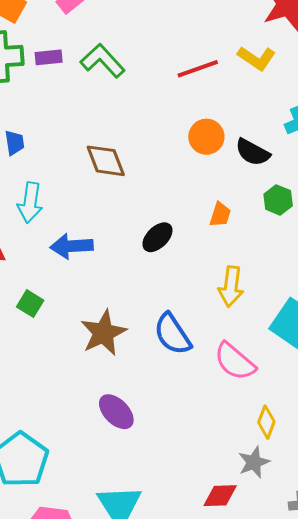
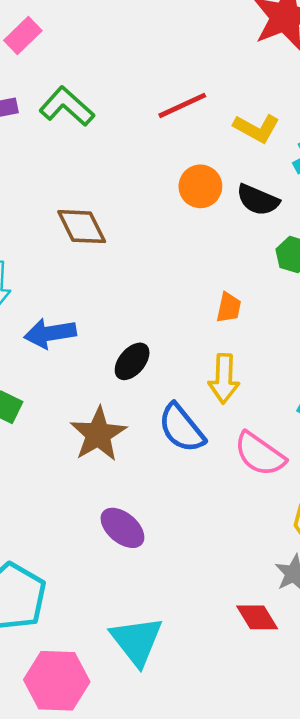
yellow L-shape: (257, 58) -> (256, 128), moved
orange trapezoid: (220, 215) -> (229, 308), moved
black ellipse: (157, 237) -> (132, 361), moved
yellow arrow: (231, 286) -> (224, 379), moved
red diamond: (220, 496) -> (257, 617), turned 66

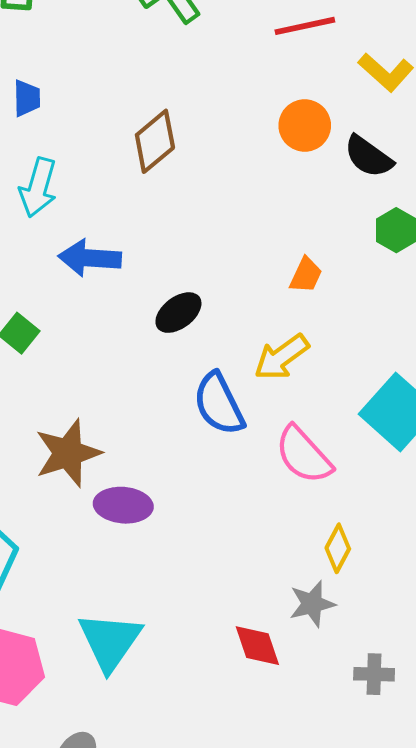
brown diamond: (82, 227) -> (155, 141), turned 64
yellow arrow: (224, 379) -> (282, 357), turned 39
brown star: (98, 434) -> (68, 453), moved
purple ellipse: (122, 528) -> (123, 505), turned -48

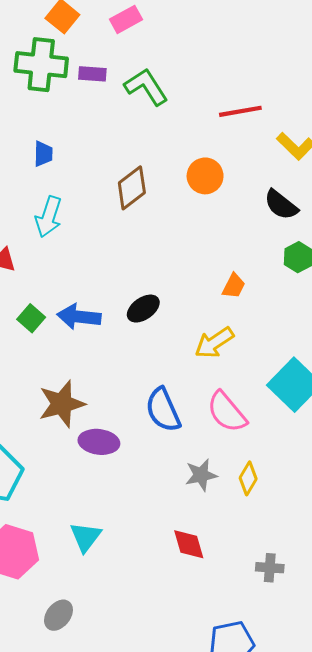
orange circle: (305, 125) -> (205, 176), moved
blue arrow: (90, 258) -> (79, 317), moved
blue semicircle: (219, 404) -> (163, 410), moved
gray star: (312, 604) -> (201, 475), moved
cyan triangle: (110, 641) -> (86, 537), size x0.7

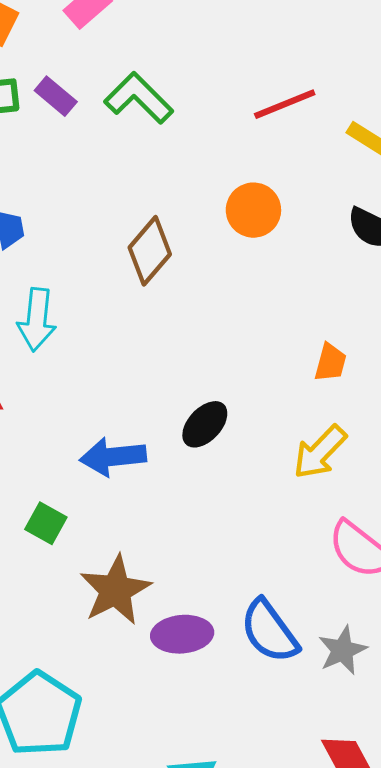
purple rectangle: (92, 74) -> (56, 96), turned 48
green square: (31, 318) -> (46, 523), moved
blue semicircle: (163, 410) -> (269, 631), moved

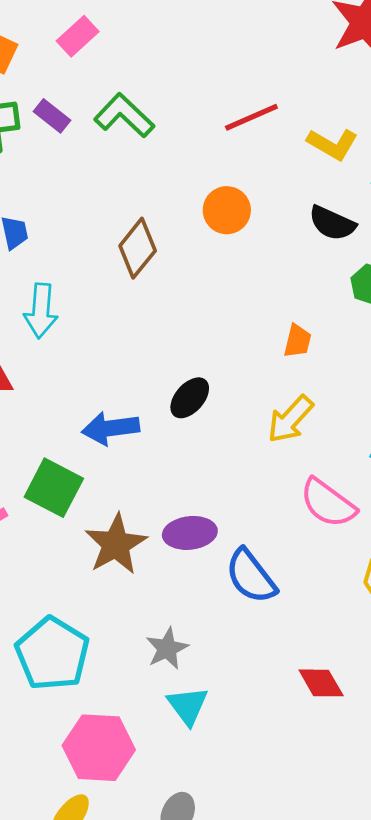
green square: (46, 523) -> (54, 488), size x1.6
purple ellipse: (182, 634) -> (190, 533), moved
gray star: (342, 650) -> (167, 649), moved

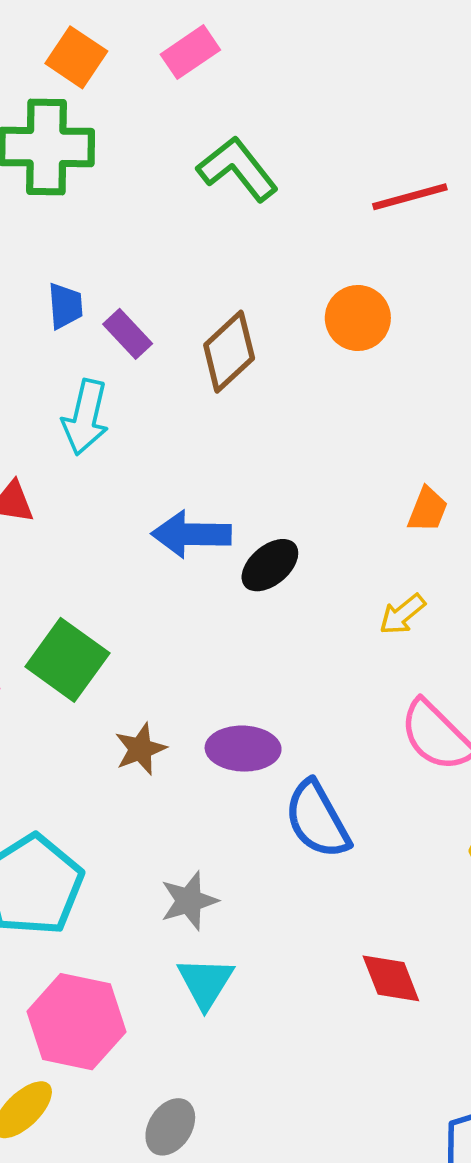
purple rectangle: (52, 116) -> (128, 334), moved
yellow arrow: (290, 419) -> (402, 614), size x0.7
blue arrow: (111, 428) -> (191, 534), moved
brown star: (116, 544) -> (140, 749), size x0.6

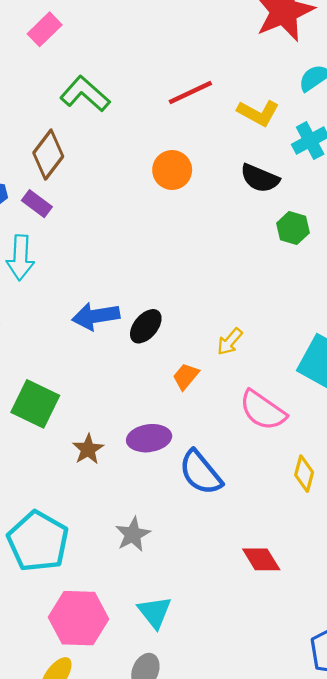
brown diamond: (229, 352) -> (48, 155), moved
orange trapezoid: (428, 510) -> (186, 376), moved, turned -152
cyan triangle: (206, 983) -> (155, 612), moved

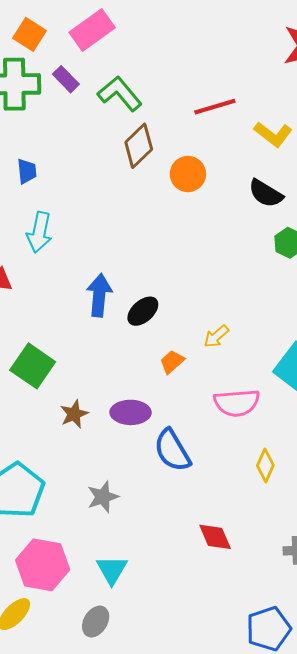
pink rectangle: (45, 29) -> (92, 30), size x1.4
brown diamond: (48, 155) -> (139, 146), moved
purple rectangle: (37, 204) -> (66, 79), moved
blue arrow: (96, 316) -> (99, 295), turned 96
pink semicircle: (263, 410) -> (237, 403), turned -48

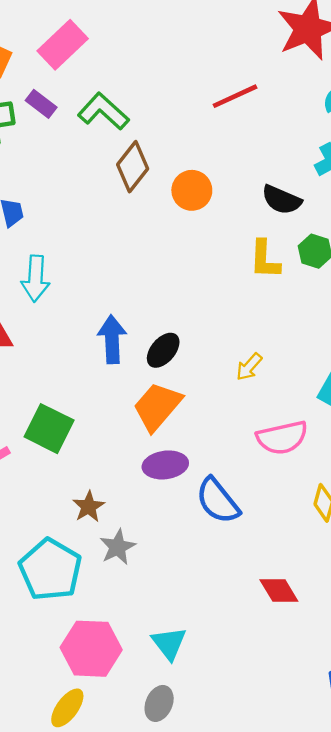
red line: (215, 107) -> (235, 96), moved
yellow L-shape: (273, 134) -> (265, 259), moved, turned 63
orange trapezoid: (172, 362) -> (157, 407), moved, size x1.8
brown star: (74, 414) -> (89, 507), moved
gray star: (103, 497) -> (118, 547), moved

